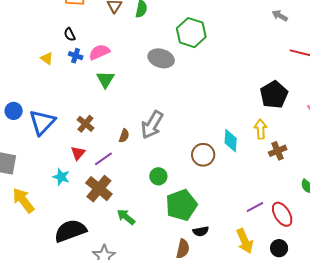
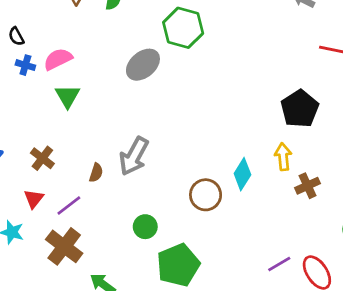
gray ellipse: (161, 58) -> (143, 65), turned -55
cyan diamond: (231, 141) -> (242, 174), turned 30

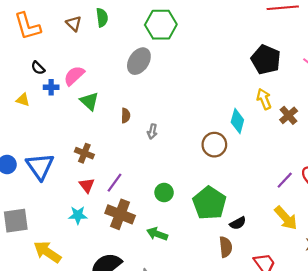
gray arrow: (134, 156) -> (152, 132), size x0.5
brown semicircle: (96, 173) -> (126, 116), moved
green circle: (145, 227) -> (164, 193), moved

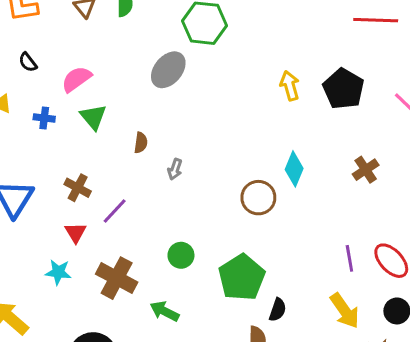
blue cross: (51, 87) -> (44, 118), moved
yellow arrow: (264, 99) -> (290, 86), moved
purple line: (285, 180) -> (349, 258), turned -60
purple line: (115, 183) -> (115, 211), moved
black semicircle: (238, 223) -> (278, 310), turned -49

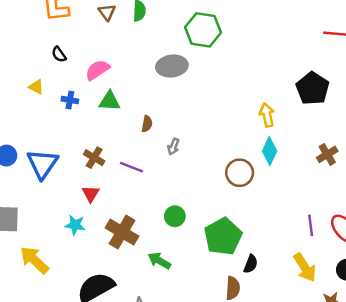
gray ellipse: (168, 70) -> (172, 66), turned 40
yellow arrow: (290, 86) -> (267, 115), moved
green triangle: (93, 117) -> (110, 101), turned -50
purple line: (115, 211) -> (131, 167), moved, turned 65

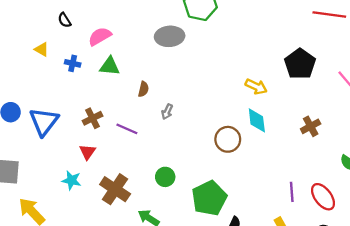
yellow arrow: (267, 115) -> (256, 87), turned 125
cyan diamond: (270, 151) -> (257, 120), turned -35
brown cross: (94, 158) -> (92, 118), turned 30

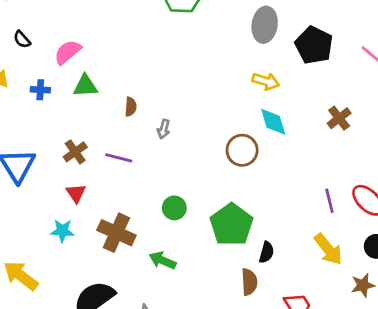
gray ellipse: (170, 36) -> (265, 25), moved, turned -68

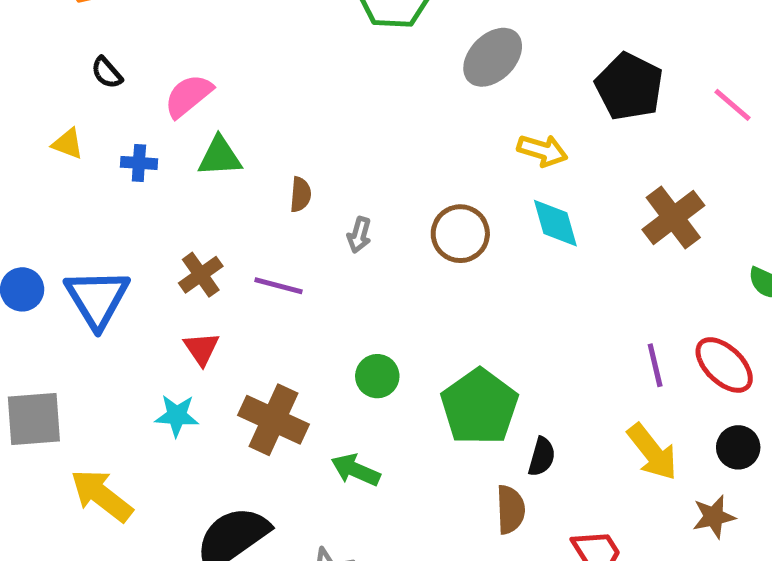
gray ellipse: (265, 25) -> (493, 57), moved, turned 36
brown cross: (339, 118) -> (673, 218), size x1.4
brown circle: (242, 150) -> (460, 234), moved

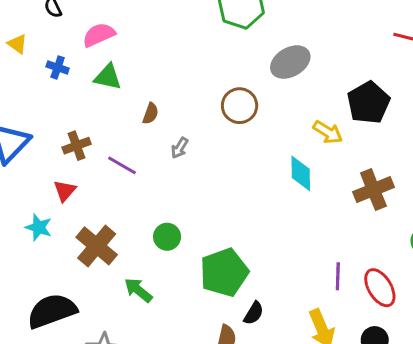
yellow arrow: (542, 150) -> (328, 132), moved
brown circle: (460, 234) -> (240, 106), moved

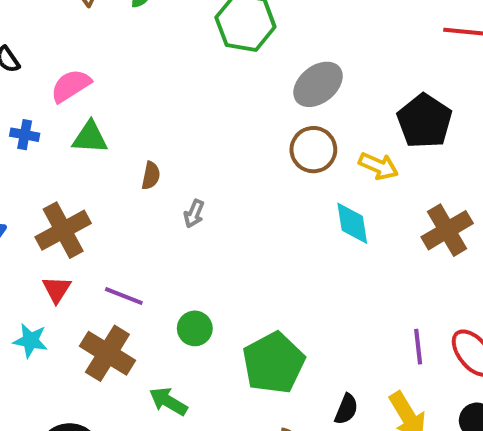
brown circle: (240, 106) -> (313, 150), moved
brown cross: (77, 146) -> (63, 230), size x1.5
purple line: (122, 165) -> (124, 296), moved
black semicircle: (254, 313) -> (346, 409), moved

